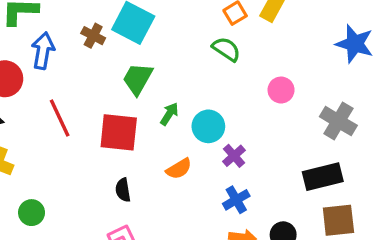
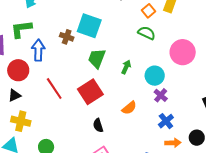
pink circle: (281, 90) -> (183, 52), size x1.6
green arrow: (169, 114) -> (126, 67), moved
cyan circle: (208, 126) -> (155, 76), moved
red square: (119, 132) -> (90, 92), turned -30

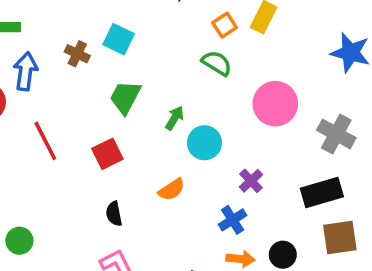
cyan square: (89, 26) -> (119, 39), size x0.7
cyan circle: (155, 76) -> (204, 143), moved
red square: (90, 92) -> (107, 154), size x0.7
purple cross: (161, 95) -> (251, 181), moved

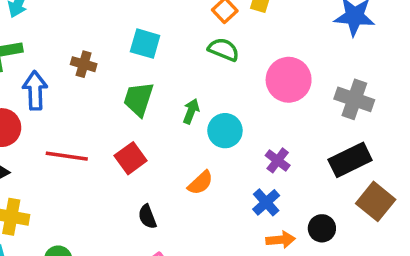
cyan square: (119, 39) -> (145, 44), moved
red line: (45, 141) -> (67, 156), turned -45
brown square: (340, 237) -> (376, 201), turned -33

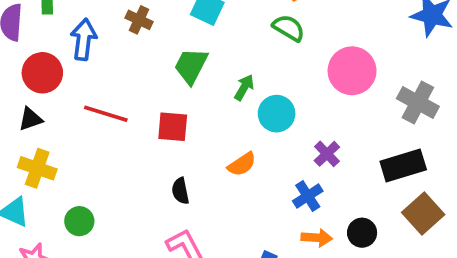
red square: (131, 158) -> (173, 127), turned 32

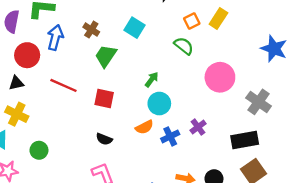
green trapezoid: (191, 66) -> (106, 56), moved
cyan circle: (277, 114) -> (159, 104), moved
black semicircle: (180, 191) -> (104, 139), turned -63
blue cross: (308, 196) -> (170, 136), moved

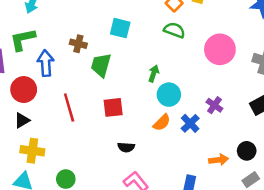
red line: (64, 85) -> (69, 108), turned 68

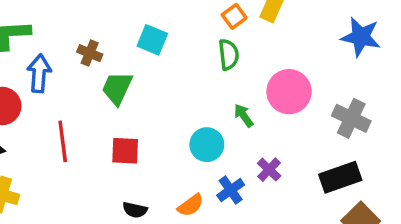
green semicircle: (174, 30) -> (229, 55), turned 55
green arrow: (154, 73) -> (244, 115), moved, turned -63
orange semicircle: (162, 123) -> (191, 205), moved

